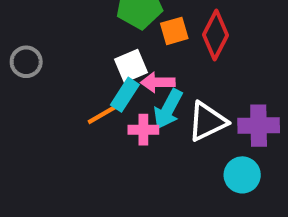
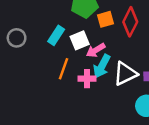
pink arrow: (158, 82) -> (96, 50), turned -30
cyan rectangle: (125, 95) -> (56, 35), moved
orange line: (104, 113) -> (64, 69), turned -40

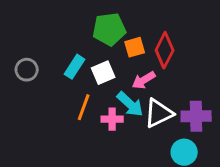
pink arrow: (96, 50) -> (144, 80), moved
cyan arrow: (102, 66) -> (130, 104), turned -75

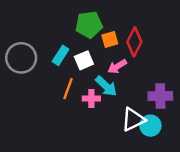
gray circle: (27, 70) -> (21, 58), size x1.6
white triangle: (159, 113) -> (133, 119), moved

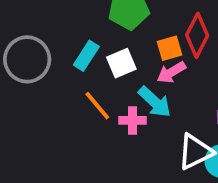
orange square: (110, 39) -> (169, 48), moved
orange line: (68, 89) -> (97, 106), turned -60

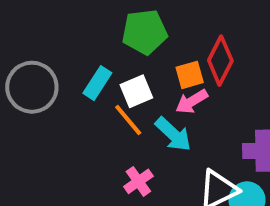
orange line: (97, 106) -> (128, 120), moved
pink cross: (132, 120) -> (138, 181), moved, turned -35

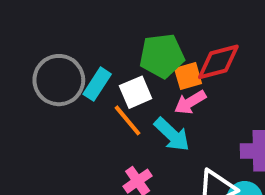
green pentagon: (145, 32) -> (162, 56), moved
red diamond: (220, 61) -> (218, 62), turned 48
gray circle: (32, 87) -> (59, 80), moved

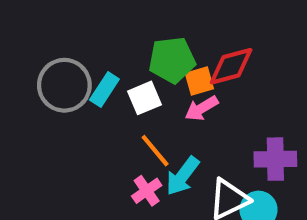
orange line: (127, 120) -> (155, 151), moved
cyan arrow: (172, 135) -> (183, 176), moved, turned 84

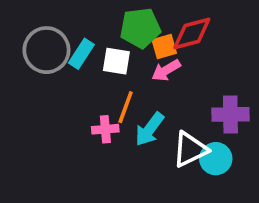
white square: (145, 98) -> (116, 61), turned 32
orange line: (155, 151) -> (126, 107), turned 60
pink cross: (147, 191) -> (105, 129), moved, turned 30

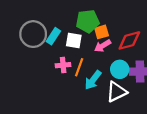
red diamond: (192, 34) -> (129, 40), moved
pink cross: (105, 129) -> (63, 65), moved
cyan circle: (216, 159) -> (120, 69), moved

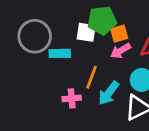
cyan rectangle: (53, 36) -> (60, 53), moved, turned 56
white square: (74, 40) -> (86, 32), moved
pink cross: (63, 65) -> (72, 98), moved

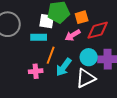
orange square: (119, 34) -> (82, 17), moved
cyan rectangle: (60, 53) -> (39, 37), moved

